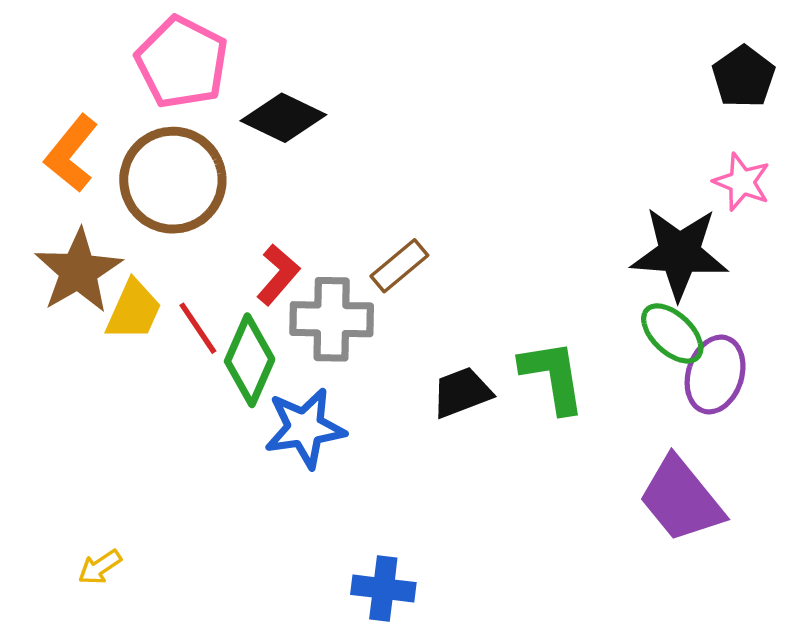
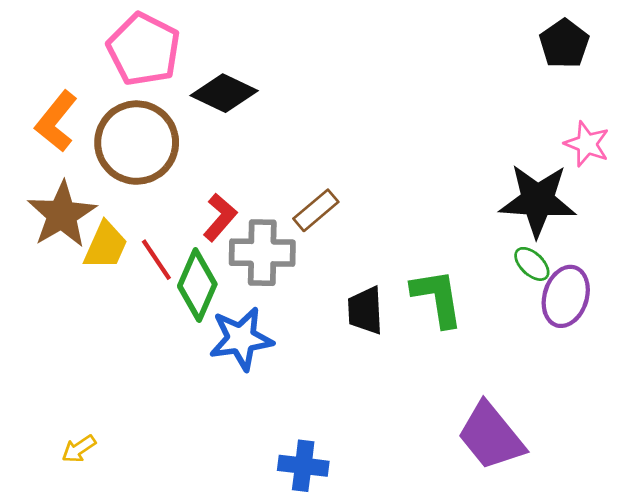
black pentagon: (744, 77) -> (564, 44), moved
green ellipse: (672, 333) -> (532, 264), size x0.7
black trapezoid: (462, 392) -> (365, 311), turned -72
purple trapezoid: (681, 499) -> (491, 436), moved

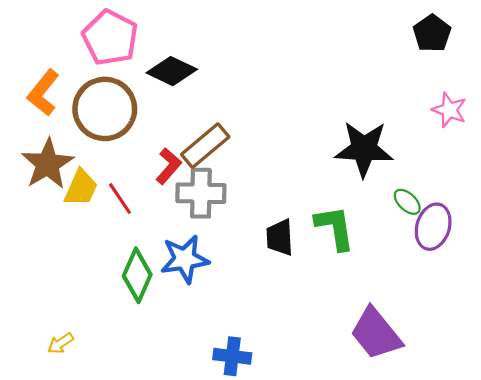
black star: (538, 200) -> (364, 149), moved
brown rectangle: (316, 210) -> (205, 146), moved, size x1.4
green diamond: (197, 285) -> (137, 275), moved

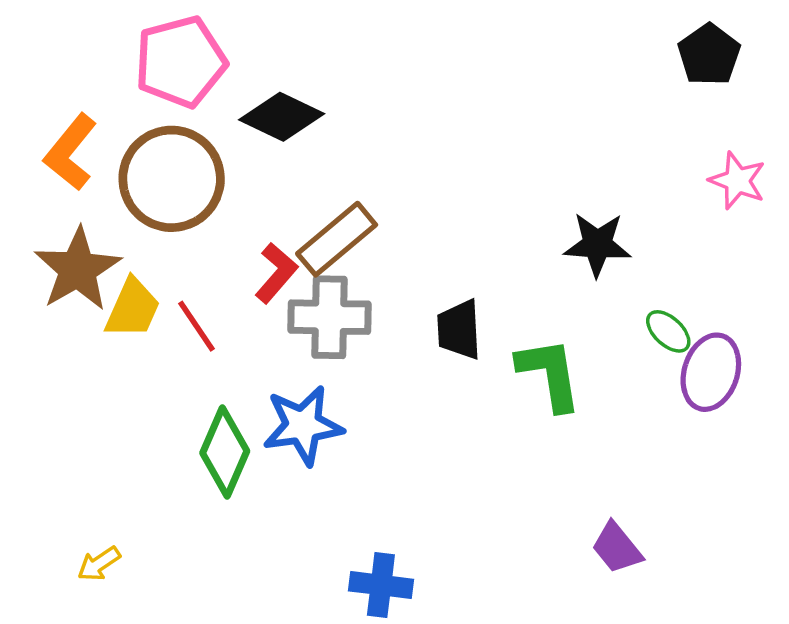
pink pentagon: (110, 38) -> (180, 62), turned 30
black star: (364, 149) -> (597, 244), size x0.7
black trapezoid: (280, 237) -> (459, 330), moved
purple trapezoid: (376, 334) -> (617, 548), size x0.6

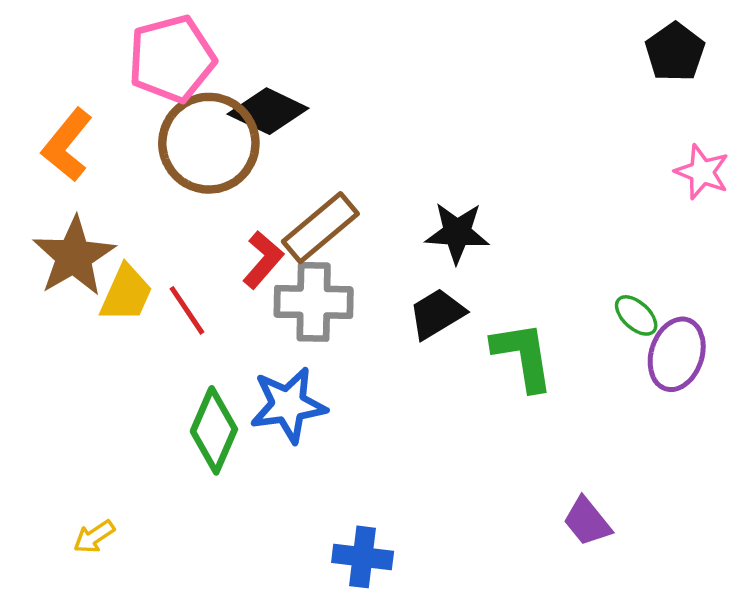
brown circle: (172, 179) -> (209, 143), moved
black star: (597, 244) -> (457, 233), moved
black trapezoid: (459, 330) -> (437, 314), turned 62

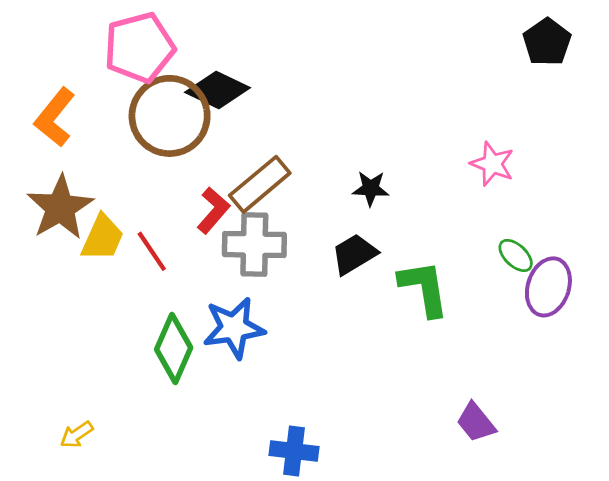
pink star: (702, 172) -> (492, 164), moved
black star: (457, 233) -> (371, 188), size x0.7

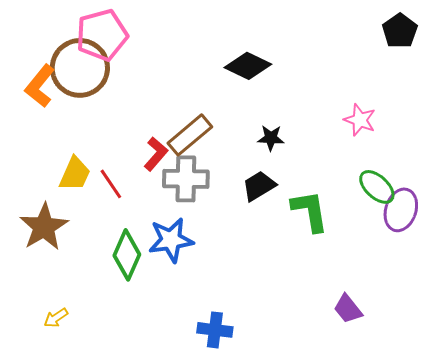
black diamond: (217, 90) -> (248, 66), moved
brown circle: (170, 116) -> (80, 68), moved
brown star: (60, 208) -> (44, 227), moved
green ellipse: (516, 255) -> (377, 187), size x1.4

